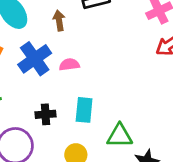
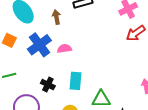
black cross: (46, 114) -> (48, 85), turned 32

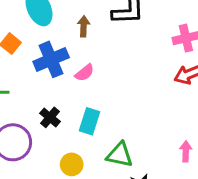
pink semicircle: (64, 49) -> (85, 73), turned 136

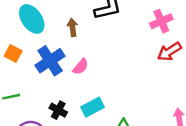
cyan rectangle: (90, 121) -> (93, 107), turned 55

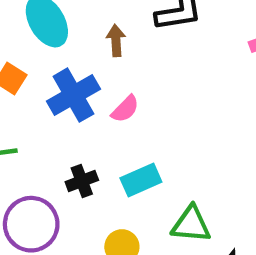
black cross: (58, 110) -> (82, 181), turned 36

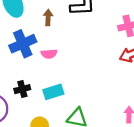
pink semicircle: (125, 109) -> (49, 54), turned 35

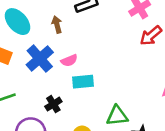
cyan rectangle: (53, 92) -> (83, 82), moved, turned 30

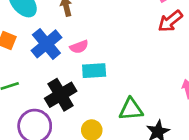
black cross: (53, 104) -> (61, 95), size x1.6

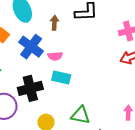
blue cross: (46, 44) -> (31, 47), turned -30

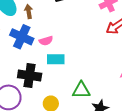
brown arrow: (54, 23) -> (29, 11), moved
black cross: (30, 88) -> (30, 75), turned 35

